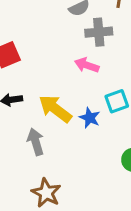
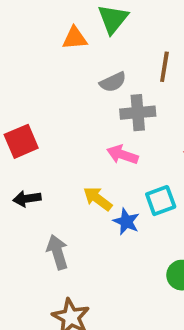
yellow arrow: (55, 109) -> (98, 199), moved, size x0.7

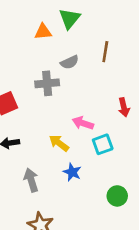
gray cross: (138, 113) -> (47, 83), moved
pink arrow: (122, 155) -> (83, 123), moved
blue star: (126, 222) -> (72, 172), moved

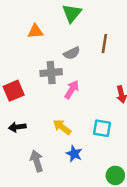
orange triangle: (43, 32) -> (35, 31), moved
pink arrow: (83, 123) -> (72, 90), moved, turned 102
cyan square: (103, 144) -> (102, 128), turned 30

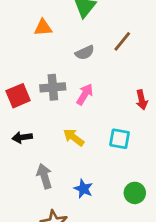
brown line: (104, 44) -> (122, 41), turned 30
gray cross: (51, 73) -> (53, 87), moved
blue star: (74, 154) -> (83, 189), moved

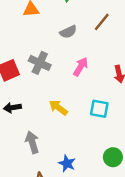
gray cross: (53, 87) -> (40, 63), turned 30
pink arrow: (85, 94) -> (81, 67), moved
blue star: (83, 189) -> (67, 163), moved

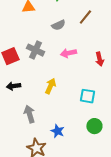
pink arrow: (81, 67) -> (68, 53), turned -133
yellow arrow: (58, 108) -> (50, 86), turned 77
cyan square: (99, 109) -> (87, 96), moved

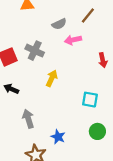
pink arrow: (68, 53) -> (73, 40), moved
black arrow: (13, 86) -> (11, 89), turned 32
yellow arrow: (50, 86) -> (52, 78), moved

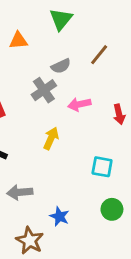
pink arrow: (73, 40) -> (79, 104), moved
gray cross: (35, 51) -> (44, 90), moved, turned 30
gray arrow: (28, 119) -> (20, 192), turned -78

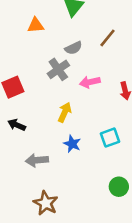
cyan square: (102, 167) -> (110, 138), turned -30
green circle: (112, 209) -> (119, 187), moved
blue star: (59, 216) -> (72, 144), moved

